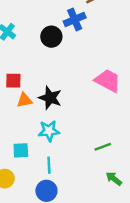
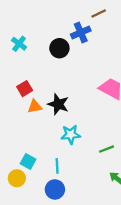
red square: (13, 81) -> (25, 89), turned -32
cyan star: (49, 131) -> (71, 135), moved
cyan square: (21, 150) -> (28, 161), moved, turned 32

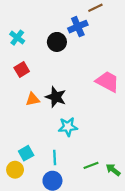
red square: (25, 89) -> (22, 69), moved
green line: (107, 149) -> (91, 165), moved
cyan square: (28, 161) -> (26, 153), turned 32

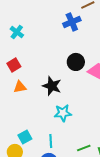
black circle: (57, 42) -> (76, 62), moved
red square: (22, 69) -> (14, 65), moved
orange triangle: (33, 99) -> (20, 87), moved

